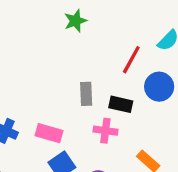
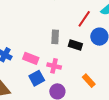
pink cross: (105, 131) -> (54, 66), moved

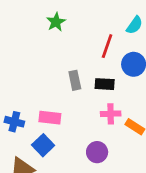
pink cross: (54, 66) -> (111, 114), moved
blue square: (37, 78) -> (43, 145), moved

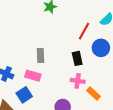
gray rectangle: (75, 80) -> (41, 55), moved
black rectangle: (105, 84) -> (77, 58), turned 64

